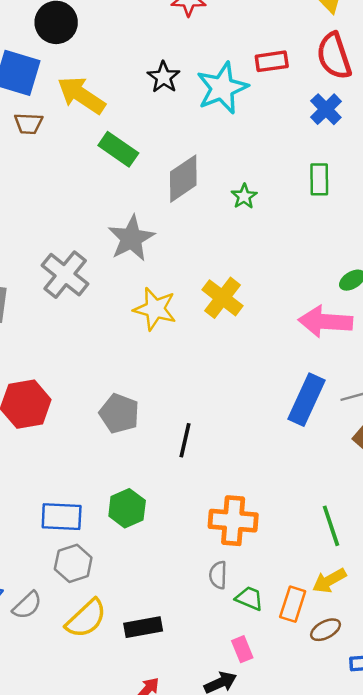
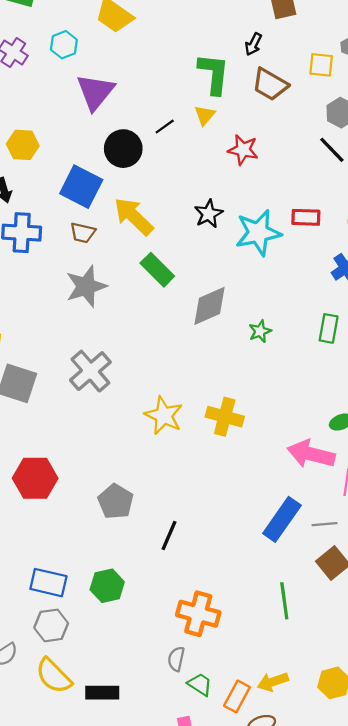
gray star: (131, 238) -> (86, 286), moved
yellow cross: (222, 298) -> (225, 417), turned -33
green line: (331, 526) -> (284, 601), moved
yellow semicircle: (86, 619) -> (54, 676), turned 78

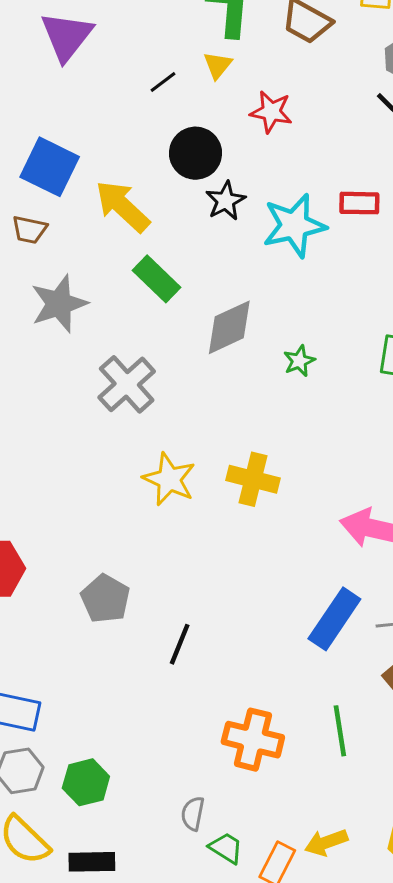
black circle: (123, 149) -> (196, 153), moved
brown trapezoid: (83, 233) -> (29, 230), moved
gray cross: (90, 371) -> (127, 384), moved
green hexagon: (107, 586) -> (86, 782), moved
orange cross: (198, 614) -> (253, 740), moved

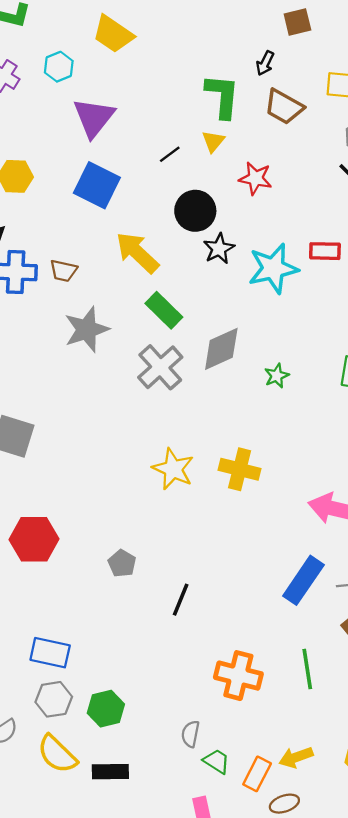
blue square: (50, 167) -> (97, 185), moved
gray cross: (127, 384) -> (160, 367), moved
gray pentagon: (105, 599) -> (122, 563), size x0.7

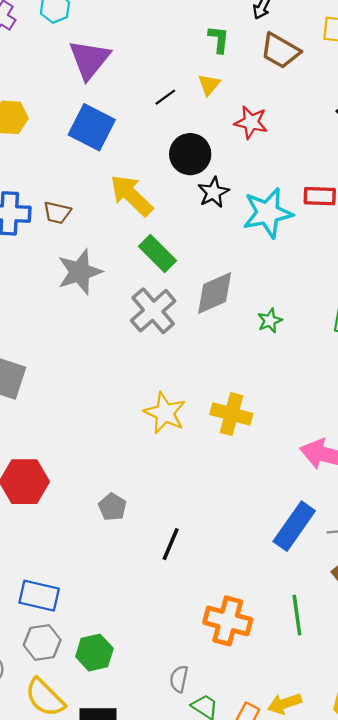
green L-shape: (222, 96) -> (219, 39), size x0.6

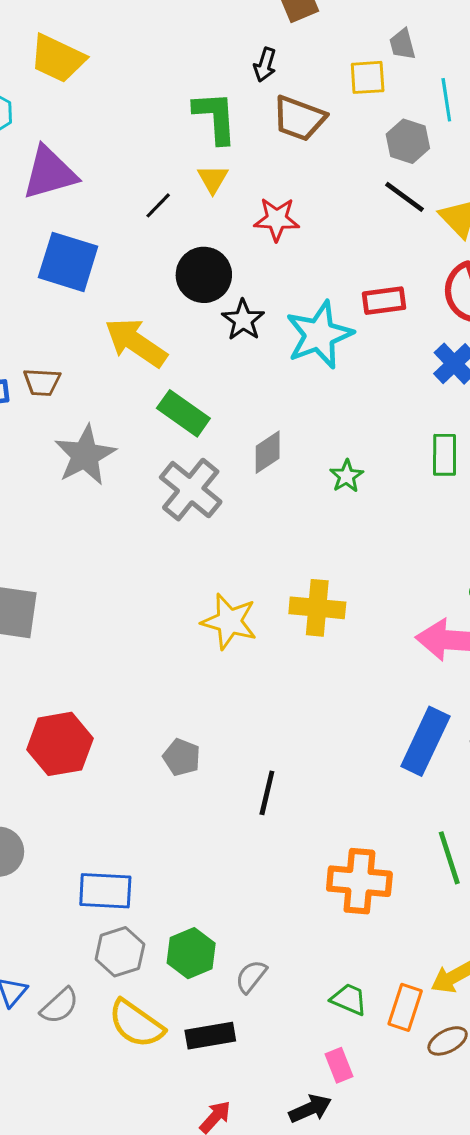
green L-shape: (219, 39) -> (215, 117), size x1.5
purple triangle: (89, 59) -> (50, 173), turned 45
gray diamond: (215, 293) -> (268, 452), size x0.7
gray semicircle: (179, 679) -> (251, 976), moved, turned 36

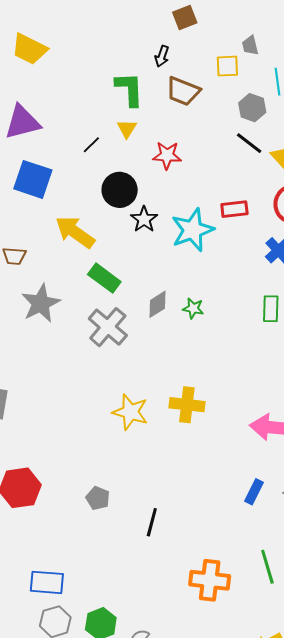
green star: (347, 476) -> (193, 308), moved, turned -30
blue rectangle: (425, 741) -> (254, 492), size x0.6

